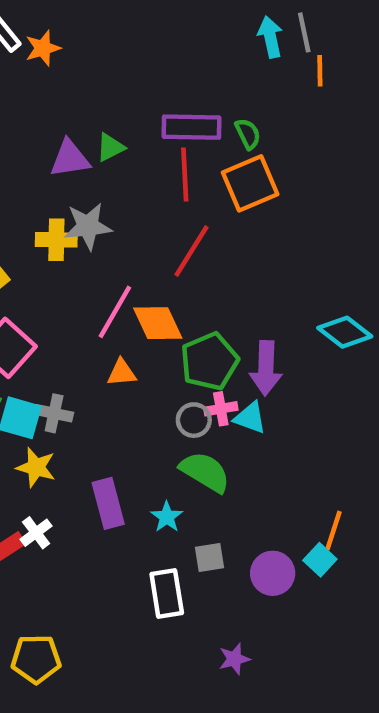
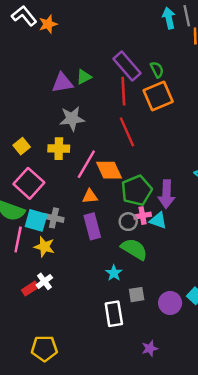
purple rectangle: (192, 127) -> (127, 66), turned 48
yellow cross: (56, 240) -> (59, 149), moved
red line: (192, 251) -> (127, 132), turned -56
purple rectangle: (108, 503) -> (92, 226), moved

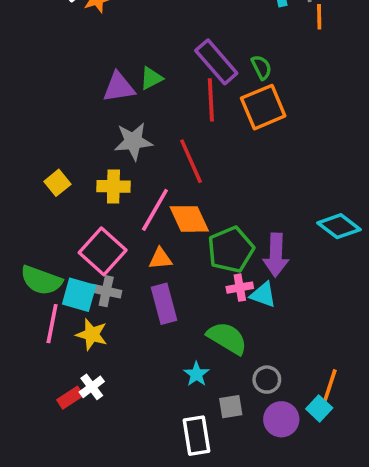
red line: (127, 132) -> (191, 161), moved
pink square: (29, 183) -> (103, 251), moved
gray circle: (128, 222) -> (267, 380), moved

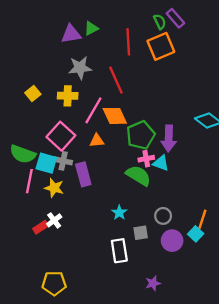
purple rectangle: (216, 62) -> (175, 18), moved, size x0.7
purple rectangle: (164, 304) -> (83, 174), moved
green semicircle: (227, 338) -> (138, 175), moved

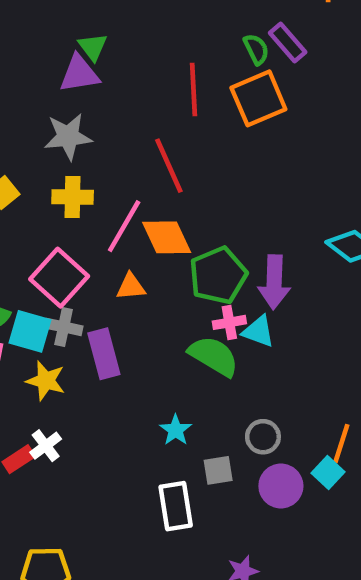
green triangle: (91, 28) -> (93, 47), moved, turned -40
gray star: (80, 68) -> (68, 137), moved

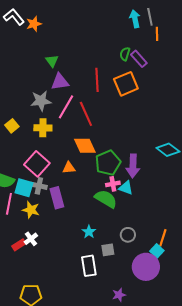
green semicircle: (256, 49) -> (125, 54), moved, turned -136
purple triangle: (79, 74) -> (60, 82), moved
pink line: (124, 226) -> (66, 107), moved
purple circle: (281, 486) -> (146, 267), moved, size x1.4

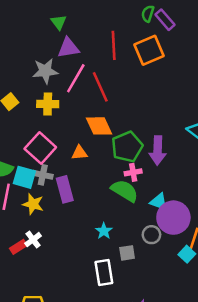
cyan triangle: (126, 188) -> (159, 202), moved
purple circle: (146, 267) -> (173, 218), moved

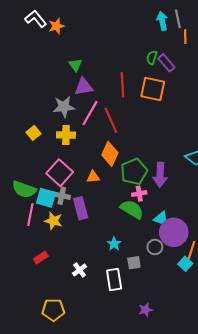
orange square: (149, 50) -> (153, 89), turned 35
orange diamond: (99, 126) -> (110, 154), turned 50
white cross: (33, 240) -> (80, 270), moved

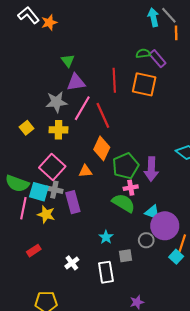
gray line: (178, 19) -> (169, 15), turned -30
green semicircle: (152, 58) -> (143, 53), turned 64

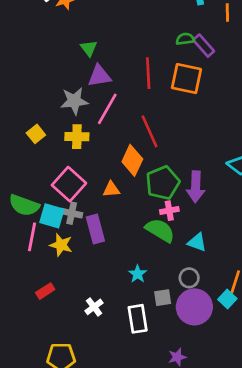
red line: (103, 115) -> (149, 131), moved
purple circle: (165, 226) -> (194, 307), moved

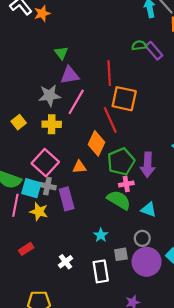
orange square: (186, 79) -> (124, 99), moved

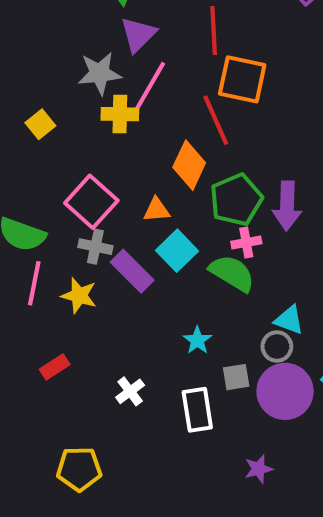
purple triangle: (70, 75) -> (138, 35), turned -36
yellow cross: (52, 124) -> (120, 114), moved
cyan square: (31, 188) -> (177, 251), moved, turned 30
purple rectangle: (67, 199) -> (132, 271), turned -30
cyan triangle: (149, 210) -> (289, 320), moved

